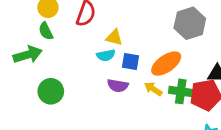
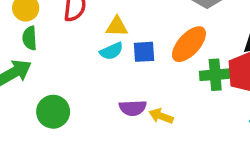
green semicircle: (46, 31) -> (30, 38), turned 36
purple semicircle: (118, 86) -> (133, 108), moved
yellow arrow: (153, 89) -> (161, 116), moved

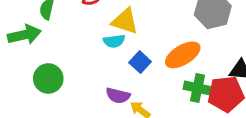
yellow triangle: (117, 27) -> (125, 21), size x1.4
blue square: (144, 52) -> (140, 62), moved, turned 30

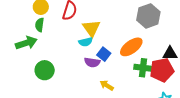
yellow triangle: (125, 21) -> (91, 28), turned 42
purple semicircle: (118, 96) -> (92, 62), moved

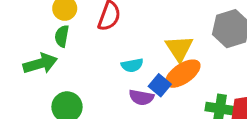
yellow triangle: (91, 28) -> (179, 48), moved
orange ellipse: (131, 47) -> (183, 74), moved

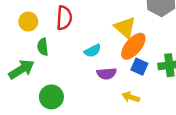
green semicircle: (62, 36) -> (43, 47), moved
blue square: (160, 85) -> (139, 67), moved

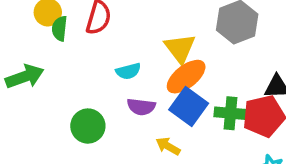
green semicircle: (43, 47) -> (60, 29), moved
blue square: (139, 67) -> (189, 107), size x1.5
green circle: (51, 97) -> (88, 126), moved

